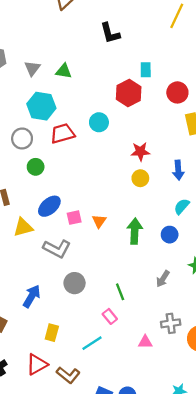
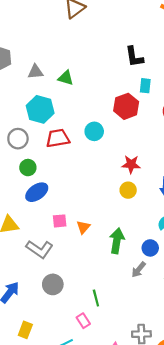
black L-shape: (110, 33) -> (134, 57), moved
gray triangle: (32, 68) -> (35, 72), turned 42
blue ellipse: (49, 206) -> (37, 192), moved
gray arrow: (163, 279) -> (139, 270), moved

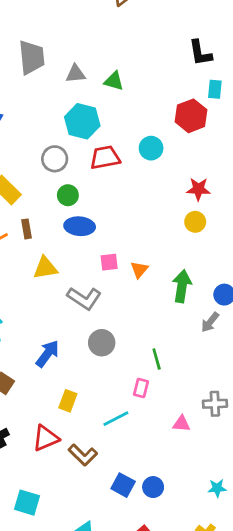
blue ellipse: (37, 192) -> (80, 226), turned 40
pink rectangle: (83, 321) -> (141, 388), turned 48

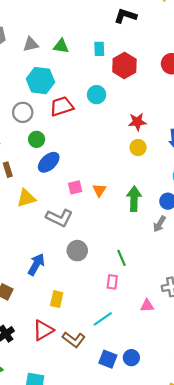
black L-shape: (200, 53) -> (125, 16), turned 125
cyan rectangle: (215, 89) -> (99, 49), moved
blue ellipse: (80, 226) -> (49, 162), turned -40
cyan line: (116, 419) -> (103, 319), moved

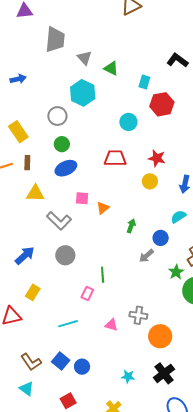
gray triangle: (31, 44) -> (85, 58), turned 42
red trapezoid: (62, 106) -> (115, 158), moved
green arrow: (134, 199) -> (131, 226), size x0.6
brown L-shape: (74, 340) -> (31, 362), moved

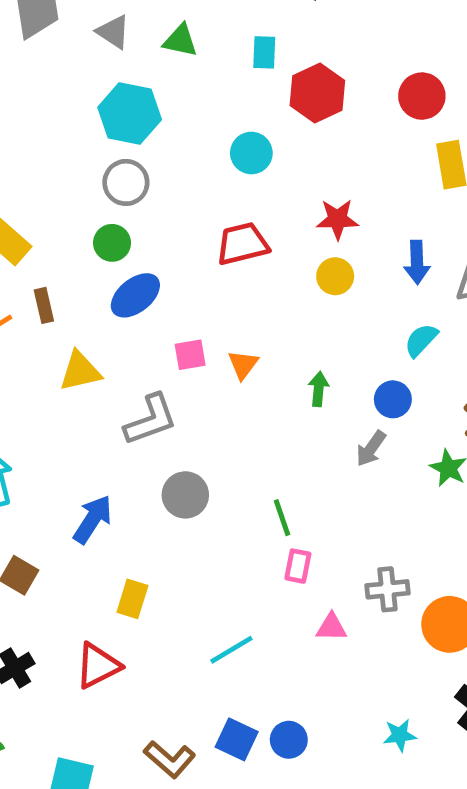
gray circle: (57, 116) -> (126, 182), moved
gray L-shape: (59, 221) -> (151, 420), turned -50
pink rectangle: (87, 293) -> (298, 566), moved

